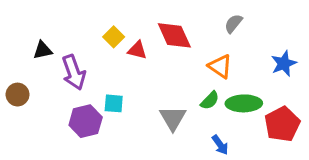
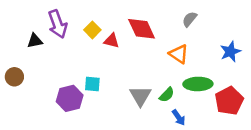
purple arrow: (74, 72) -> (58, 24), moved
green semicircle: (210, 100) -> (167, 95), moved

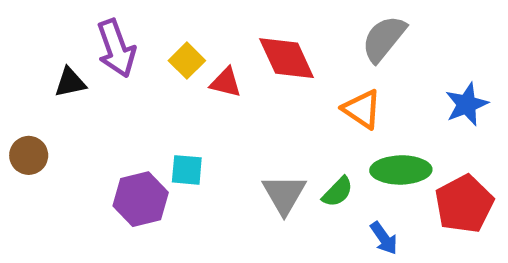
gray semicircle: (190, 19) -> (384, 39), size x1.5
blue arrow: (179, 118) -> (384, 238), moved

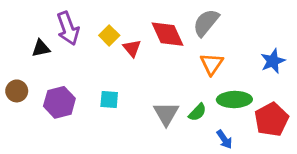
gray semicircle: (384, 39) -> (206, 23), moved
red triangle: (226, 82) -> (132, 48), turned 36
orange triangle: (362, 109) -> (212, 64), turned 30
purple hexagon: (141, 199) -> (59, 102), moved

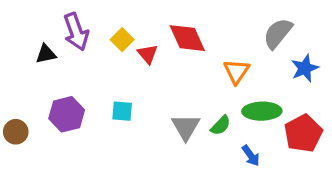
gray semicircle: (206, 23) -> (278, 33), moved
brown circle: (17, 91) -> (16, 132), moved

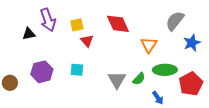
yellow square: (122, 40) -> (77, 25), turned 32
red triangle: (148, 54) -> (87, 41), moved

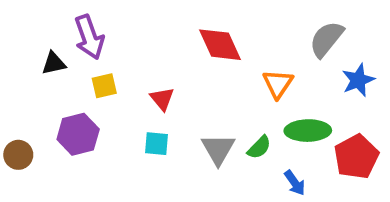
yellow square: (77, 25) -> (104, 86), moved
red triangle: (87, 41) -> (162, 99), moved
cyan square: (77, 70) -> (156, 144), moved

